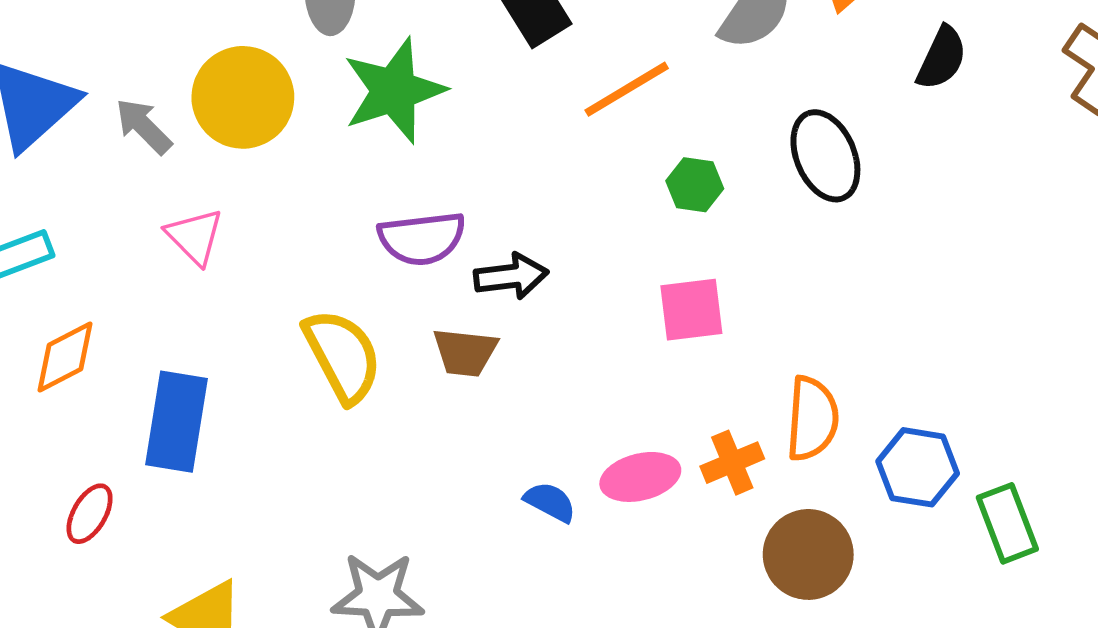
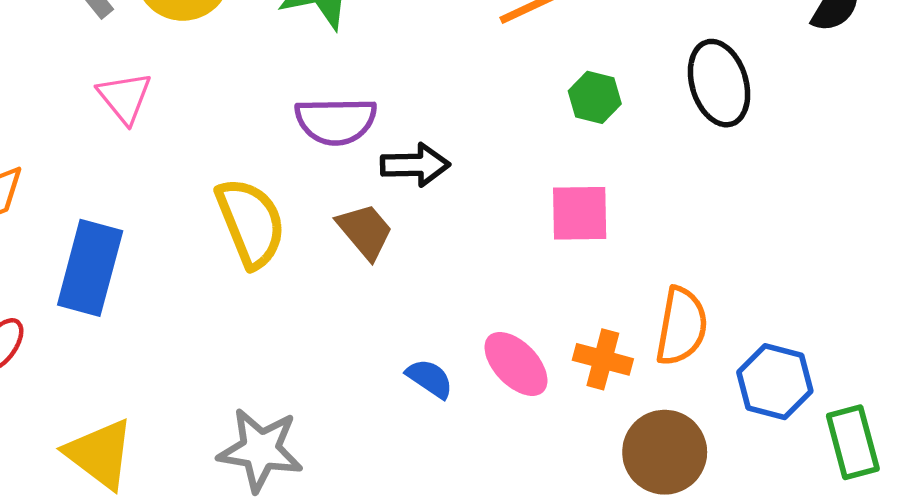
brown trapezoid: (465, 352) -> (365, 231), turned -142
orange cross: (732, 463) -> (603, 359), turned 32
pink ellipse: (640, 477) -> (516, 364), turned 54

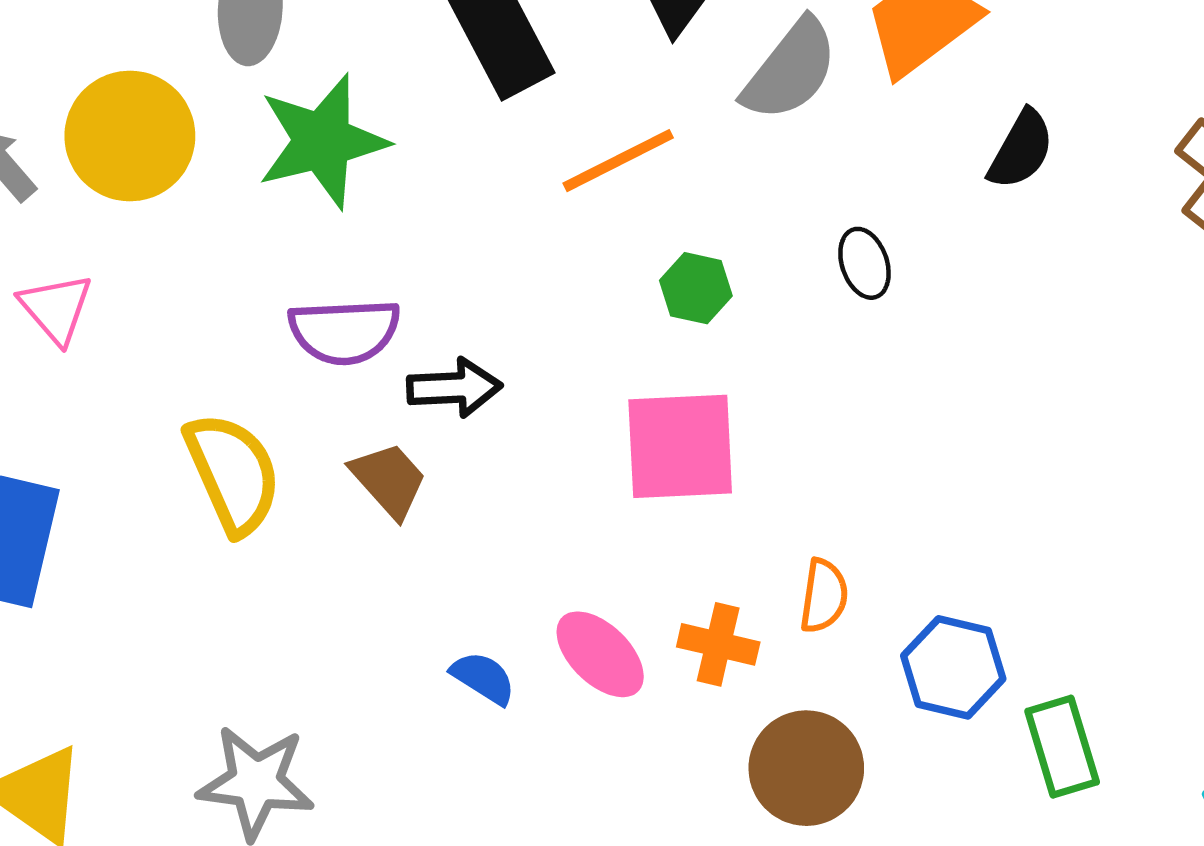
black ellipse: (719, 83) -> (864, 263), size x0.6
pink square: (580, 213) -> (680, 446), size x1.4
orange semicircle: (682, 326) -> (824, 596), size x0.7

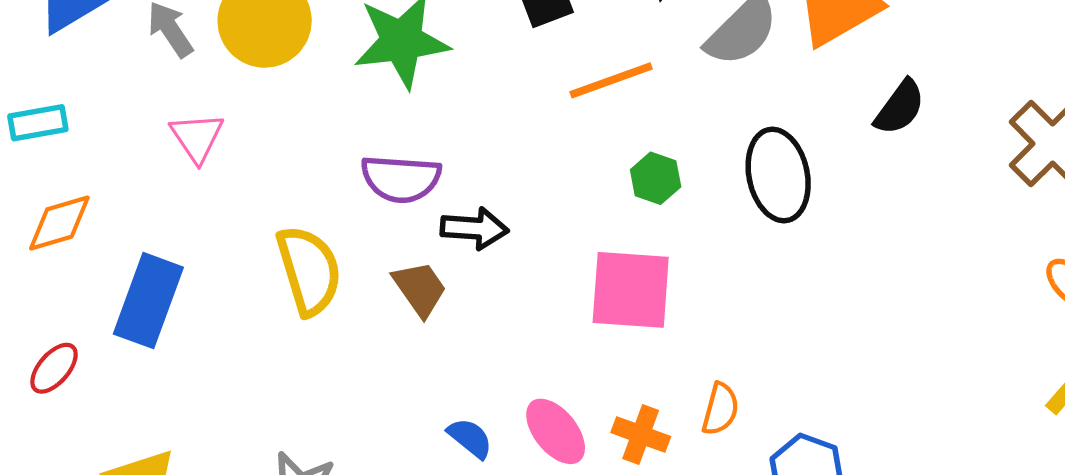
black ellipse: (864, 263) -> (778, 175), size x1.8

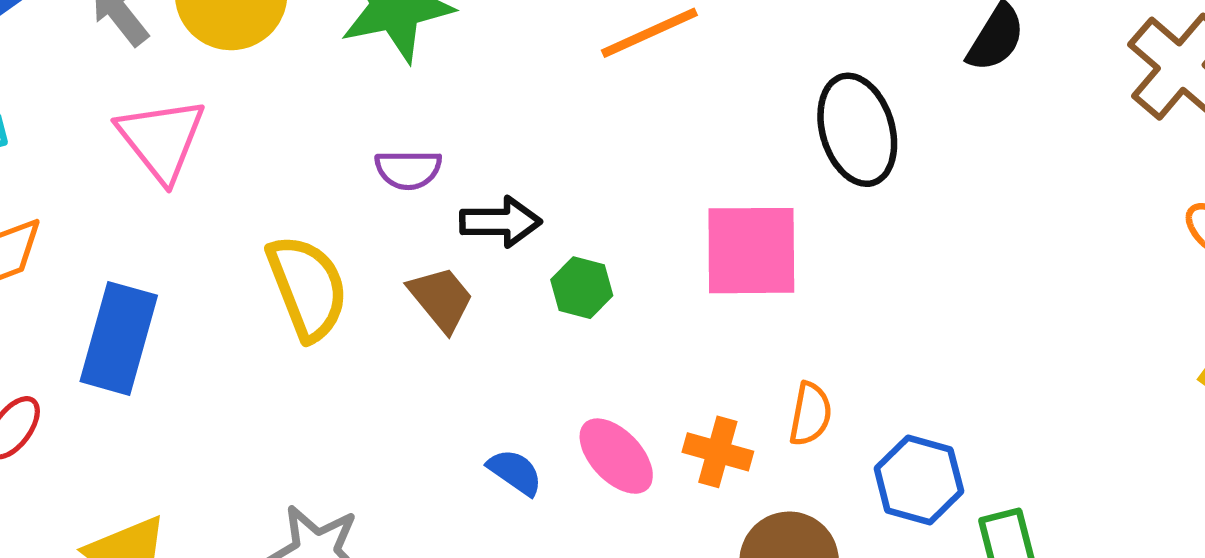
pink triangle: (197, 137) -> (161, 139), size x1.4
green hexagon: (656, 178) -> (582, 288), moved
purple semicircle: (401, 179) -> (408, 170), size x0.7
pink square: (631, 290) -> (751, 251), moved

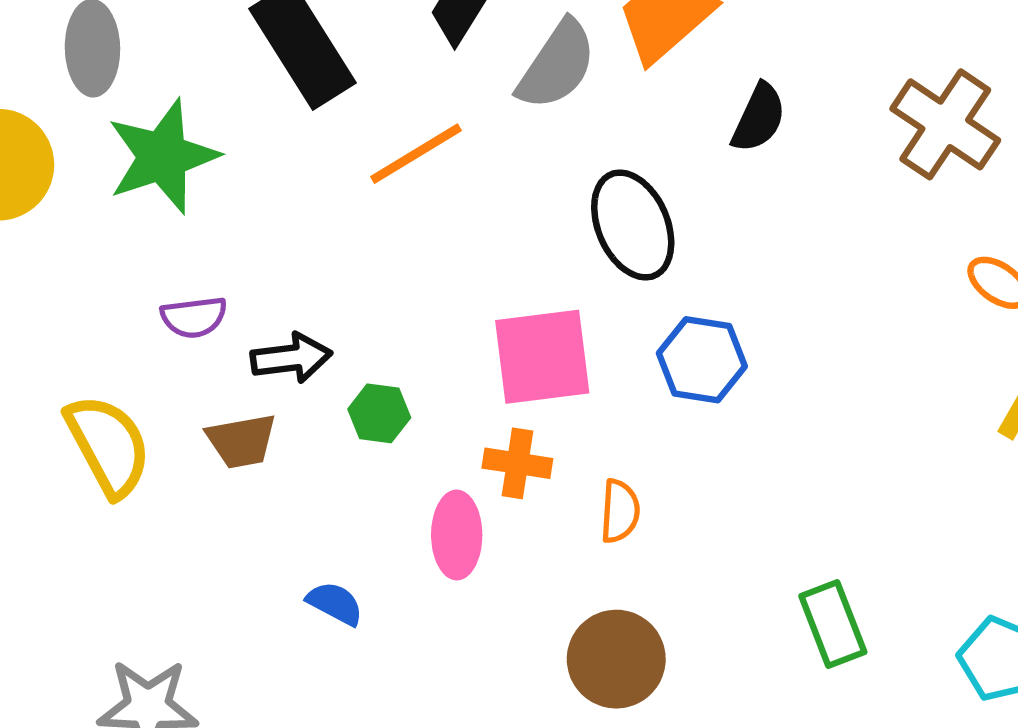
brown trapezoid: (441, 299) -> (242, 441), turned 126
orange cross: (718, 452) -> (517, 463), moved
pink ellipse: (616, 456) -> (457, 535), moved, turned 50
blue hexagon: (919, 480) -> (702, 360), moved

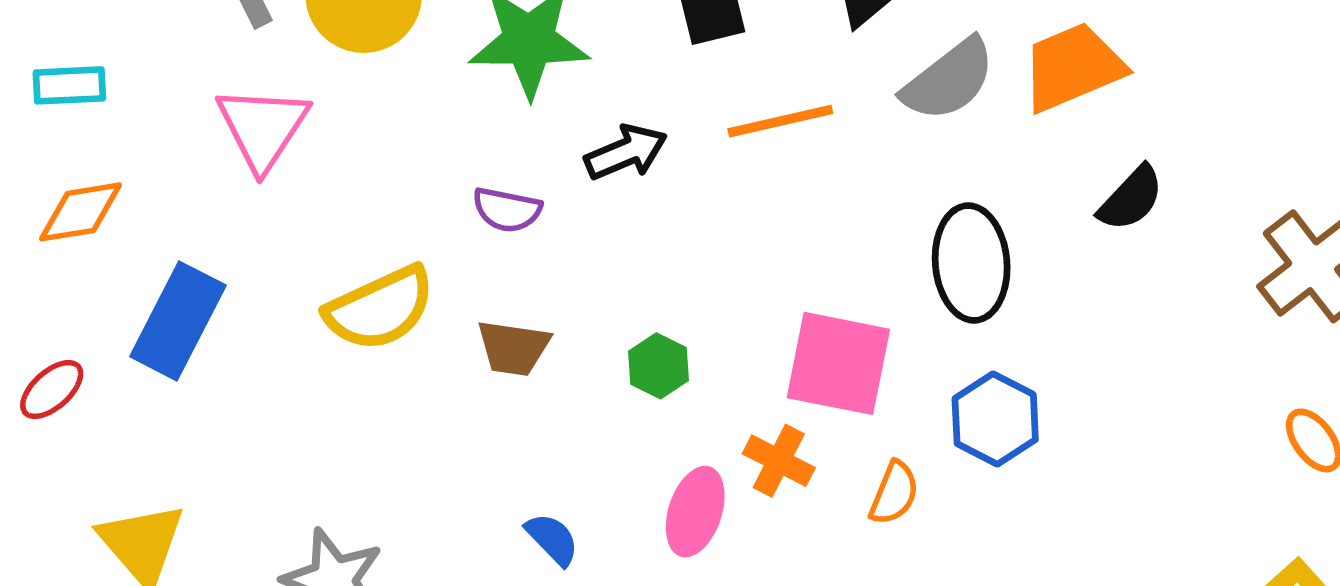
black arrow: (291, 358) -> (626, 152), moved, turned -34
yellow semicircle: (108, 445) -> (380, 308), turned 75
orange semicircle: (620, 511) -> (894, 493), moved

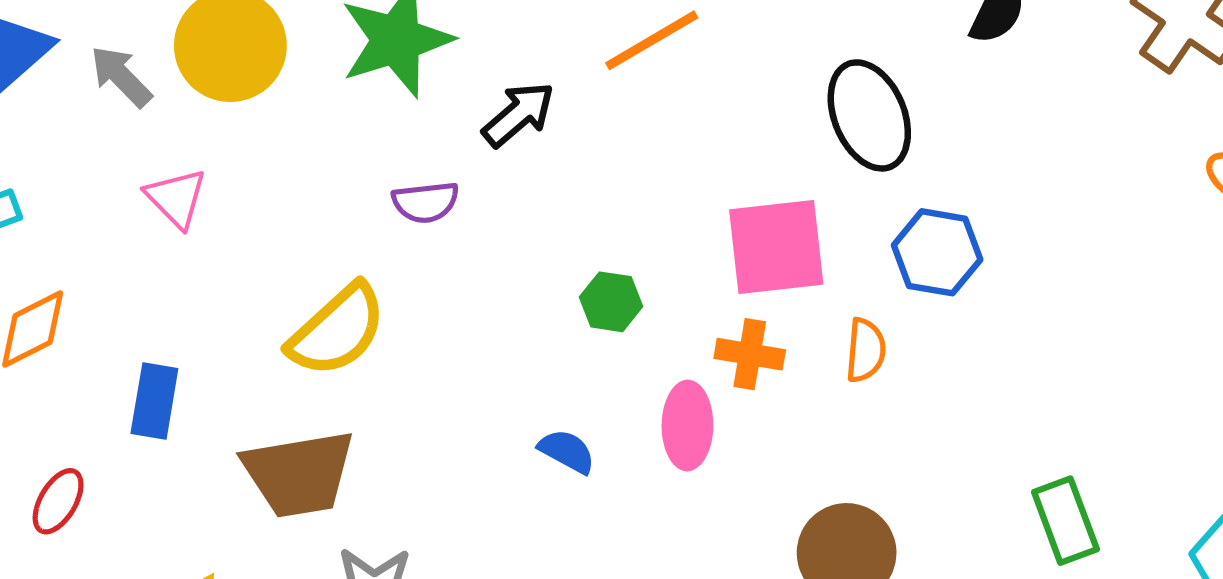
pink triangle: (263, 128) -> (176, 198), size x0.7
blue rectangle: (178, 321) -> (154, 401), size x0.7
brown trapezoid: (513, 348) -> (299, 474), moved, size x1.6
blue semicircle: (552, 539) -> (567, 451), moved

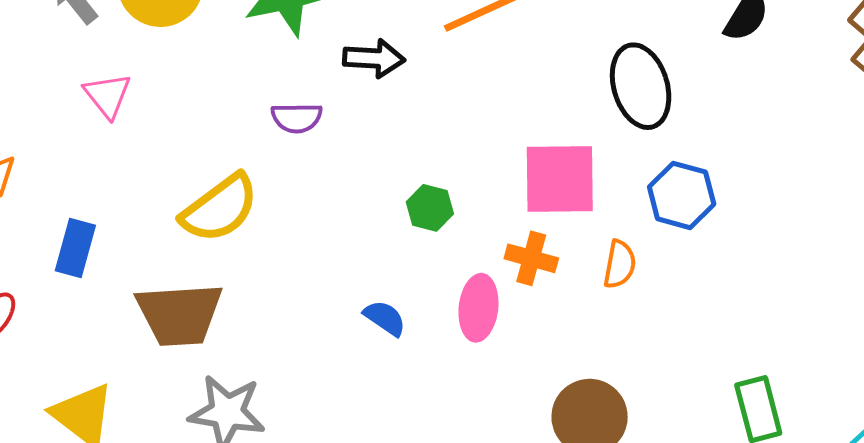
black arrow: (518, 114) -> (374, 58), turned 38

